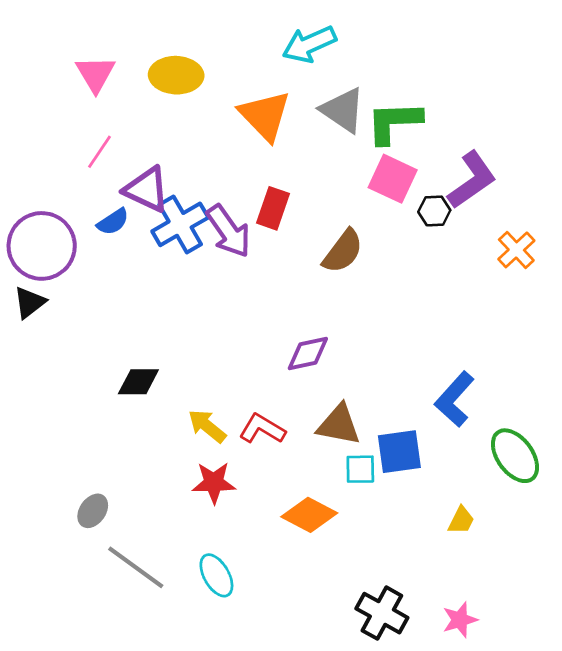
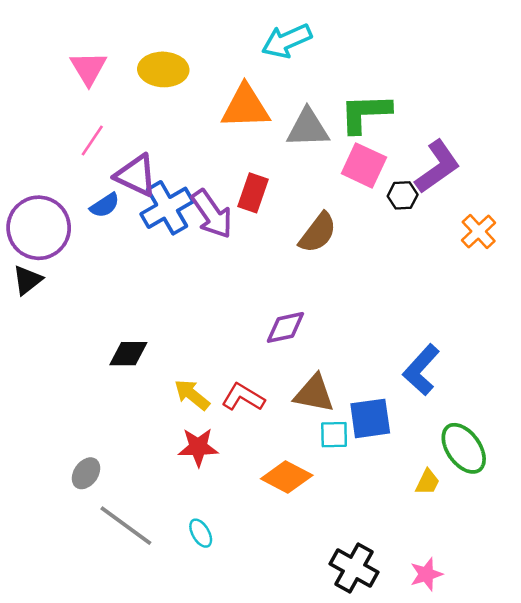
gray triangle: (343, 110) -> (308, 128), moved, turned -36
orange triangle: (265, 115) -> (246, 107), turned -48
green ellipse: (515, 456) -> (464, 448), moved
cyan ellipse: (216, 575) -> (201, 533), size x0.7

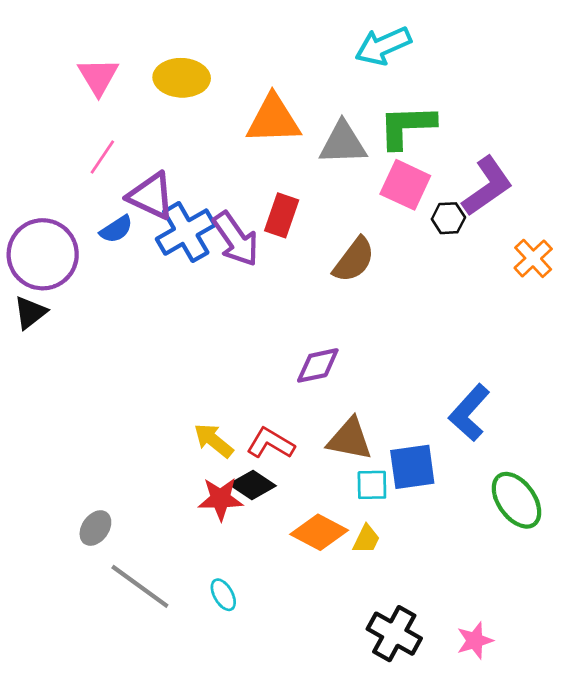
cyan arrow: (287, 41) -> (383, 46), moved
black diamond: (128, 354) -> (252, 485), moved, turned 33
yellow trapezoid: (428, 482) -> (366, 539), moved

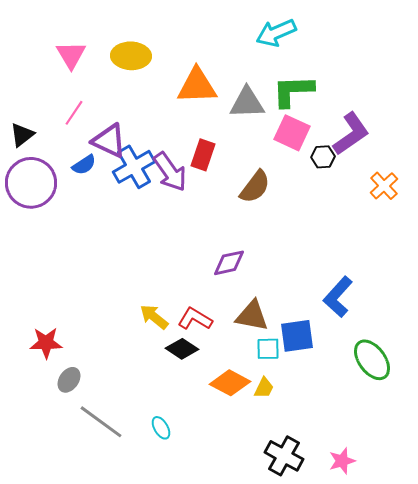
black triangle: (30, 313) -> (22, 135), moved
red star: (221, 499) -> (46, 343), moved

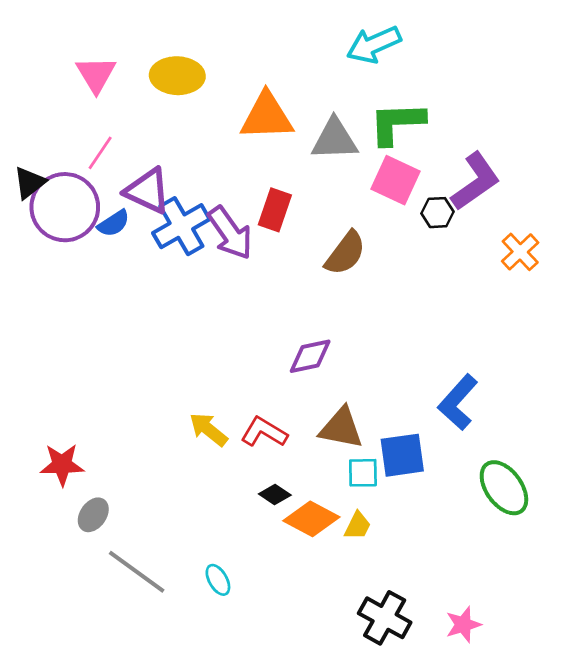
purple circle: (31, 183) -> (65, 207), moved
black diamond: (182, 349) -> (275, 494), moved, size x0.7

